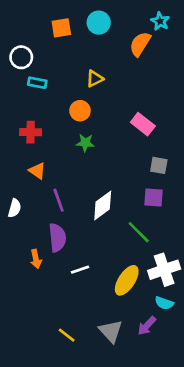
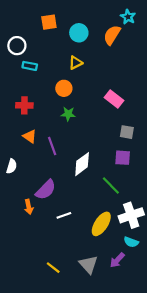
cyan circle: (99, 23) -> (79, 33), moved
purple line: (59, 200) -> (52, 146), moved
purple semicircle: (57, 238) -> (46, 190), turned 50

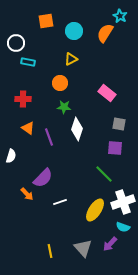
white diamond: (82, 164) -> (77, 129), moved, turned -35
orange arrow: (29, 207) -> (27, 194), turned -32
yellow line: (53, 268) -> (50, 251), turned 40

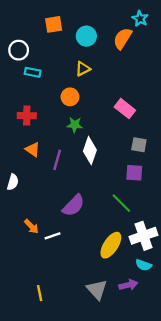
purple line: (49, 137) -> (57, 160), turned 36
purple semicircle: (43, 178) -> (73, 205), moved
white line: (60, 202) -> (52, 236), moved
purple arrow: (110, 244) -> (128, 285), turned -147
yellow line: (50, 251) -> (40, 293), moved

